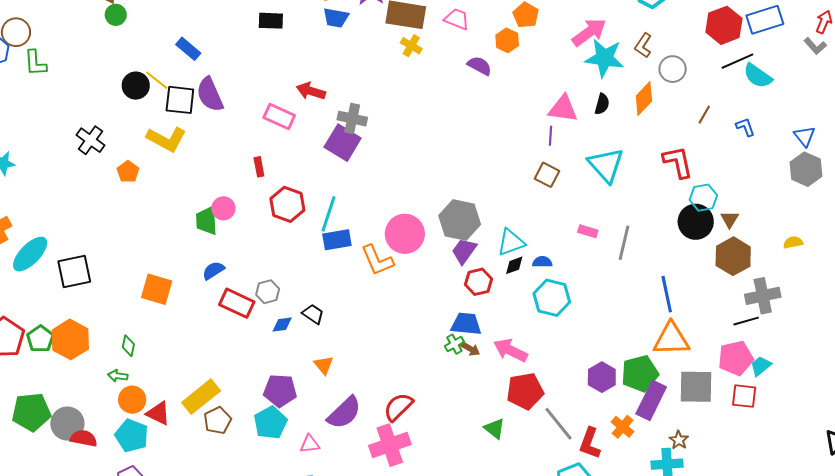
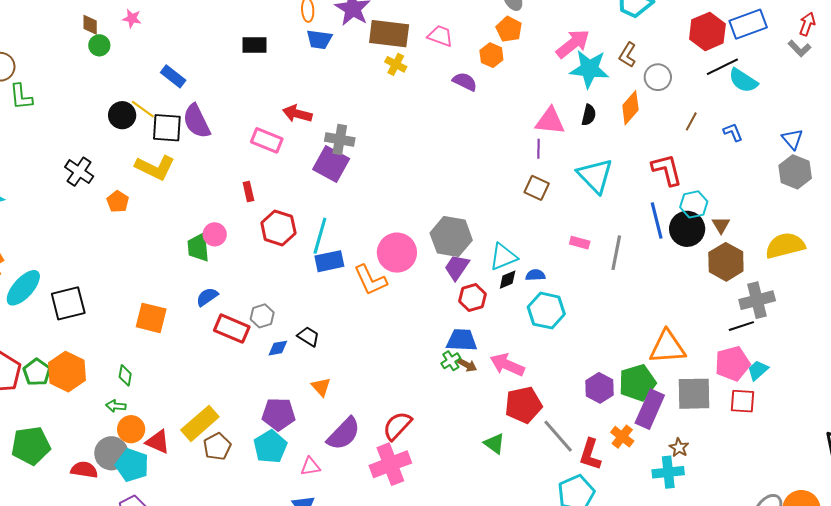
yellow semicircle: (793, 242) -> (785, 246), size x2.0
blue line: (667, 294) -> (657, 220), moved
gray circle: (67, 424) -> (111, 453), moved

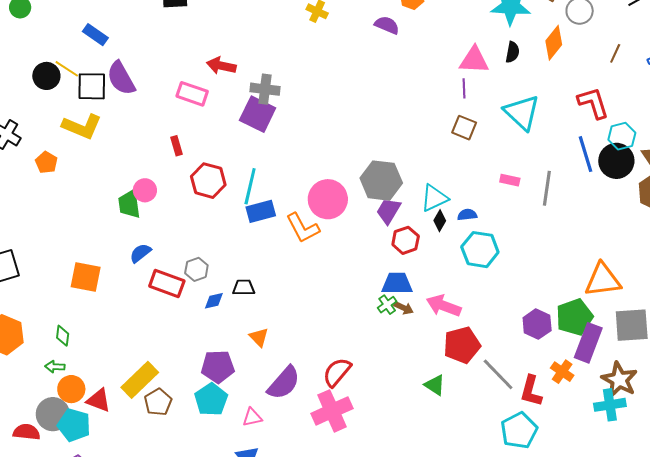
black diamond: (508, 280) -> (440, 221), turned -35
black trapezoid: (308, 336) -> (244, 288), turned -30
brown star: (679, 448) -> (619, 380), size x1.8

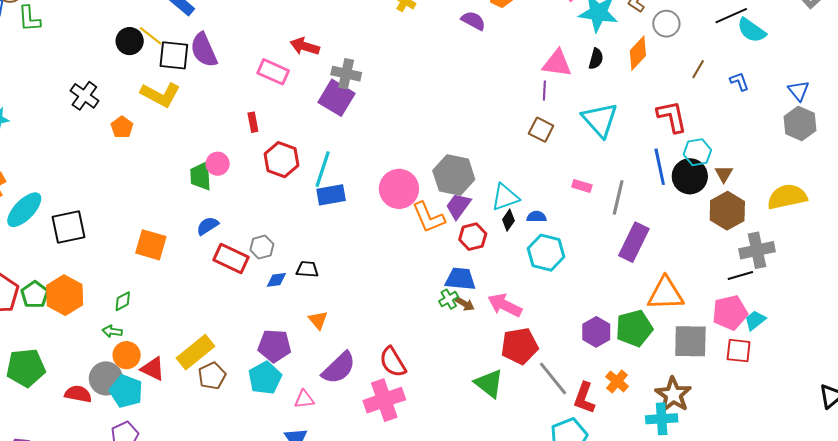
orange L-shape: (303, 228) -> (428, 217), moved
green diamond: (63, 336) -> (123, 301), turned 50
purple rectangle: (588, 343) -> (634, 242), moved
red semicircle: (337, 372) -> (393, 362), turned -76
green triangle: (435, 385) -> (489, 383), size x1.4

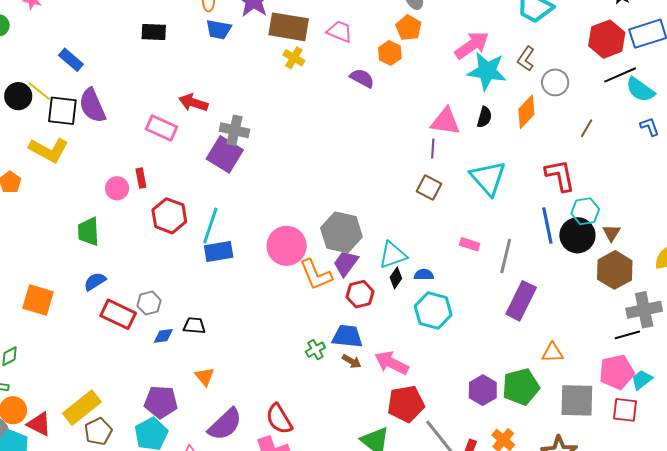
blue L-shape: (739, 82) -> (650, 127), moved
pink circle: (218, 164) -> (117, 188), moved
orange triangle: (666, 294) -> (552, 353), size x0.6
green cross: (449, 299) -> (315, 350), moved

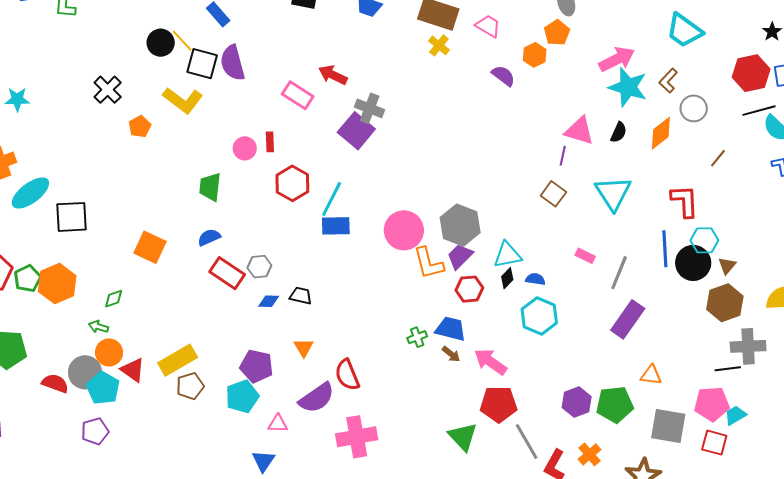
red semicircle: (279, 419) -> (347, 375), moved

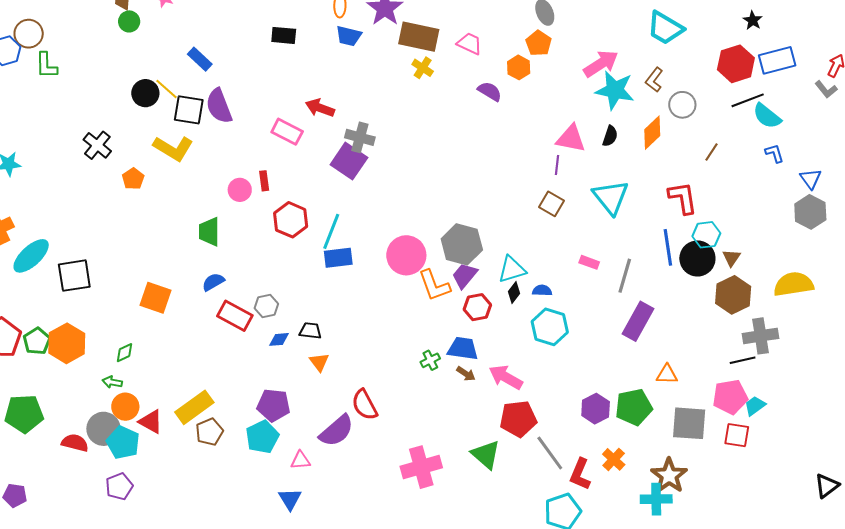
orange triangle: (304, 348) -> (319, 362), moved
pink cross: (357, 437) -> (421, 467), moved

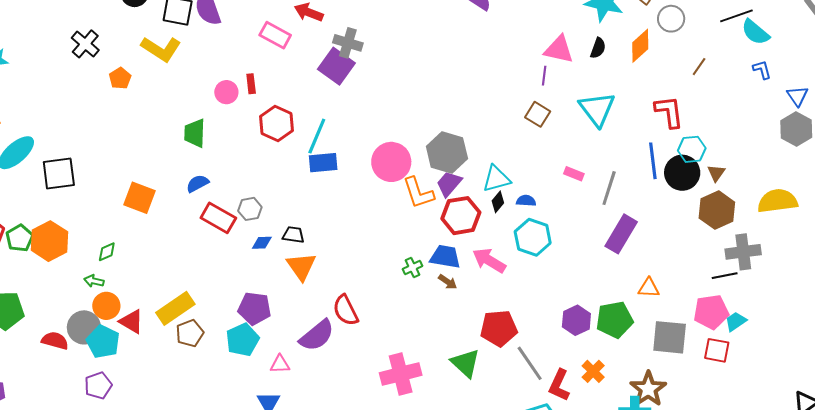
red hexagon: (477, 307) -> (461, 216), size x1.4
orange triangle: (319, 362) -> (301, 266), size x1.5
pink arrow: (506, 377) -> (489, 260), moved

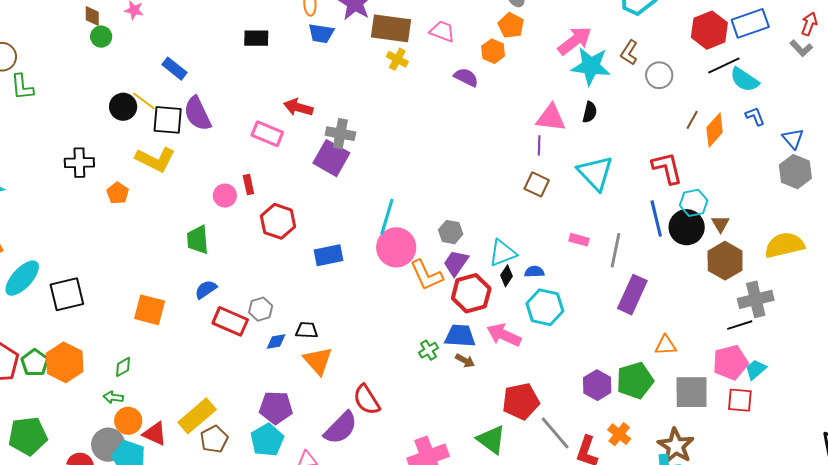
black cross: (85, 44) -> (79, 163), turned -36
orange diamond: (640, 46) -> (715, 130), moved
cyan line: (317, 136) -> (387, 217), moved
gray hexagon: (447, 153) -> (451, 232), size x0.6

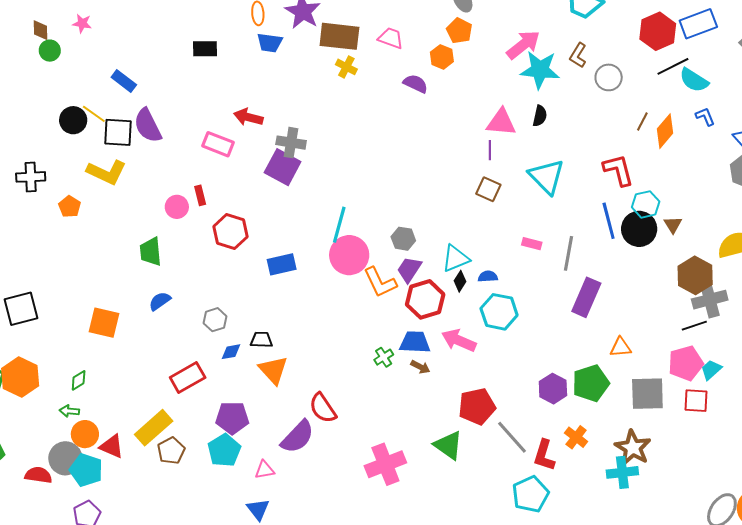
brown hexagon: (725, 261) -> (695, 275), moved
red rectangle: (230, 321) -> (188, 378), moved, turned -52

